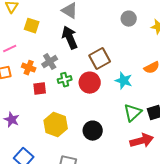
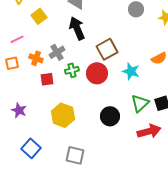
yellow square: (32, 26) -> (39, 16), turned 35
black circle: (93, 131) -> (110, 116), moved

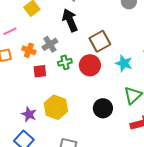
purple star: (19, 110) -> (29, 114), moved

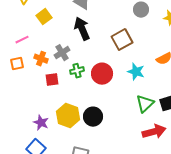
brown square: (100, 41) -> (122, 40), moved
black circle: (103, 108) -> (93, 117), moved

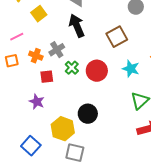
green cross: (77, 71) -> (72, 68), turned -32
yellow hexagon: (68, 116) -> (63, 129), moved
purple star: (41, 123) -> (37, 102), moved

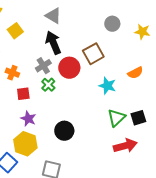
gray cross: (57, 50) -> (43, 66), moved
red circle: (97, 71) -> (69, 68), moved
purple star: (37, 102) -> (28, 119), moved
yellow hexagon: (63, 129) -> (25, 144), moved

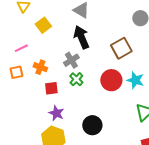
red circle: (69, 68) -> (111, 80), moved

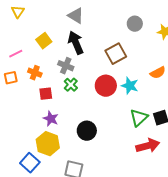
yellow square: (43, 25) -> (44, 41), moved
gray cross: (71, 60) -> (66, 66), turned -35

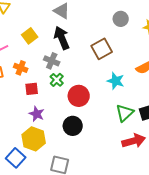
red circle: (106, 86) -> (79, 96), moved

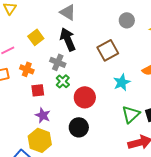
cyan star: (116, 81) -> (122, 82), turned 30

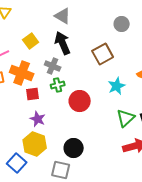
orange cross: (27, 69) -> (22, 73), size x1.6
green cross: (63, 81) -> (58, 85), turned 32
black circle: (79, 127) -> (74, 148), moved

